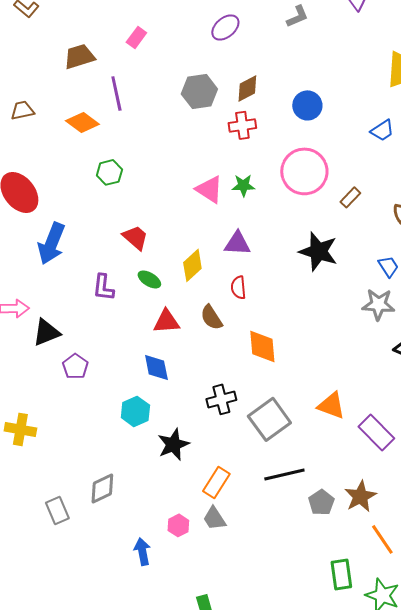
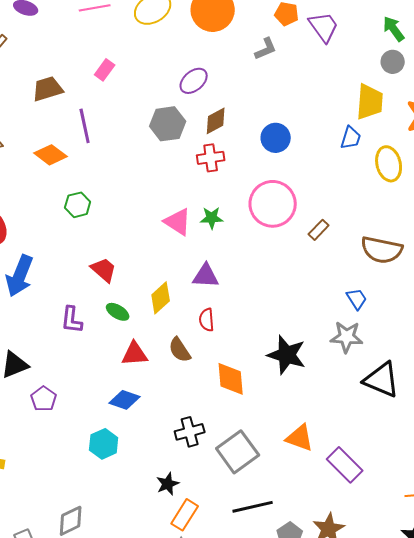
purple ellipse: (225, 27) -> (194, 81), moved
blue trapezoid: (382, 130) -> (351, 138), moved, turned -40
black star: (318, 251) -> (287, 355), moved
blue diamond: (156, 367) -> (125, 400), turned -60
black star: (173, 444) -> (168, 484), moved, size x0.7

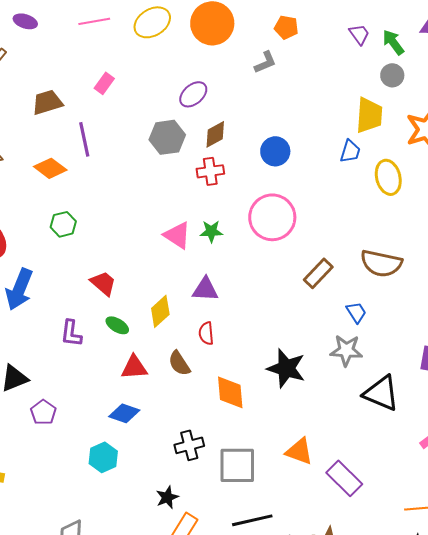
purple trapezoid: (324, 27) -> (359, 34), moved, size x0.7
green hexagon: (78, 205) -> (63, 224), moved
brown rectangle: (319, 230) -> (318, 273), moved, size x1.4
gray square: (238, 452) -> (237, 465), turned 36

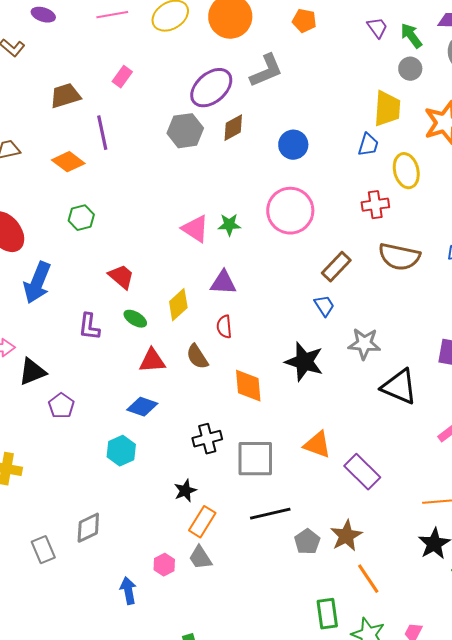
gray L-shape: (265, 62) -> (266, 71), moved, size x1.5
purple ellipse: (193, 94) -> (211, 88), size x1.5
red cross: (210, 171) -> (375, 205), moved
blue trapezoid: (356, 312) -> (324, 306), moved

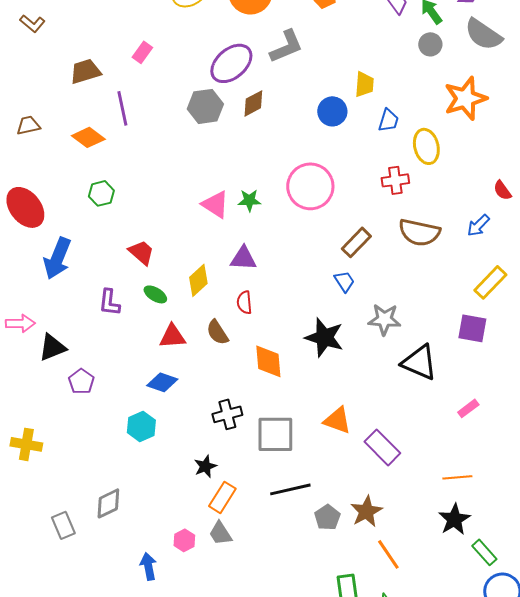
yellow trapezoid: (387, 109) -> (364, 84), moved, size x0.7
blue circle: (293, 145) -> (332, 111), moved

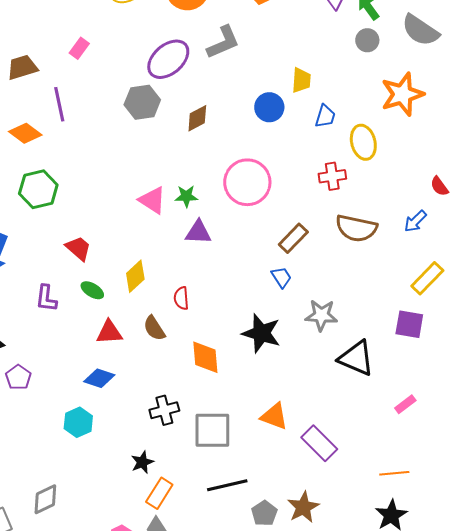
brown diamond: (253, 103) -> (197, 118), moved
green hexagon: (101, 193) -> (38, 189), size x1.5
purple triangle: (243, 258) -> (198, 232), moved

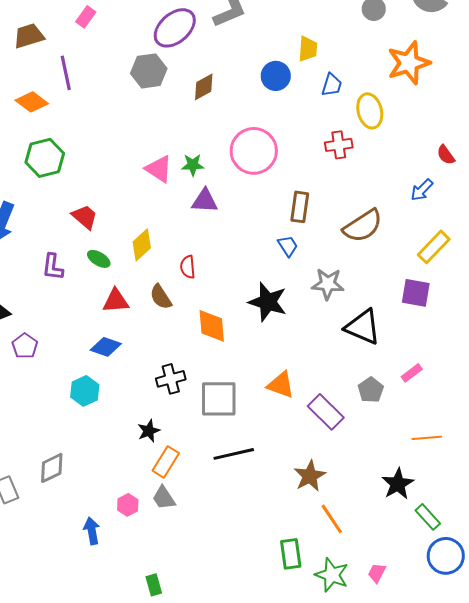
brown semicircle: (356, 228) -> (363, 226), moved, turned -45
brown rectangle: (293, 238) -> (300, 207), turned -36
orange line: (394, 473) -> (427, 438), moved
gray pentagon: (264, 513) -> (371, 390), moved

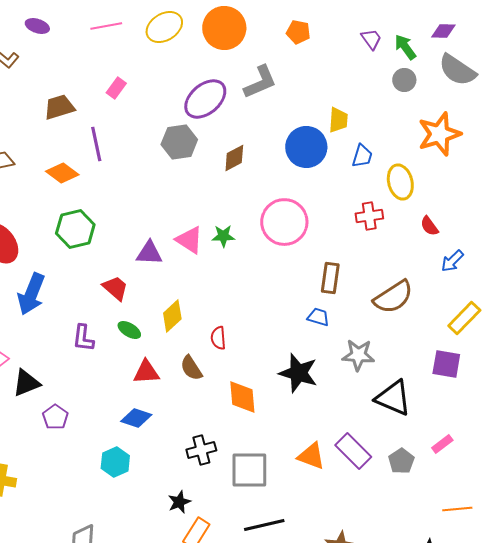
blue circle: (276, 76) -> (306, 147), size x1.4
red semicircle: (446, 155) -> (429, 226), moved
purple triangle: (205, 201) -> (149, 253), moved
blue trapezoid: (288, 246) -> (318, 317), turned -40
purple rectangle: (326, 412) -> (353, 451), moved

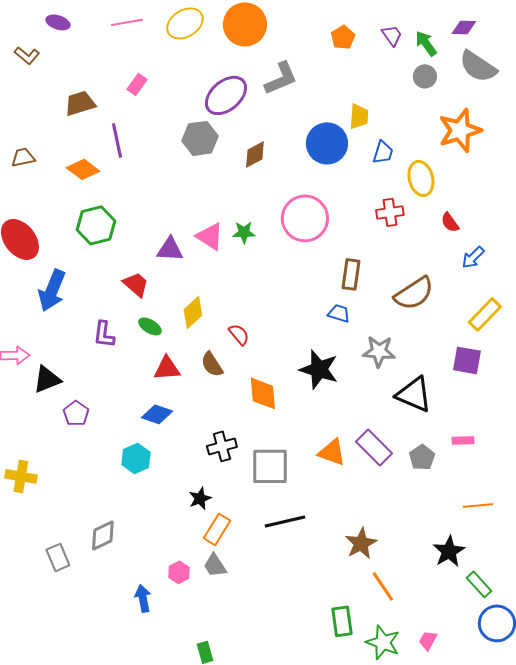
orange pentagon: (298, 32) -> (343, 37), moved, turned 30
red semicircle: (218, 338) -> (239, 334), turned 145
pink rectangle: (442, 444) -> (463, 440), turned 35

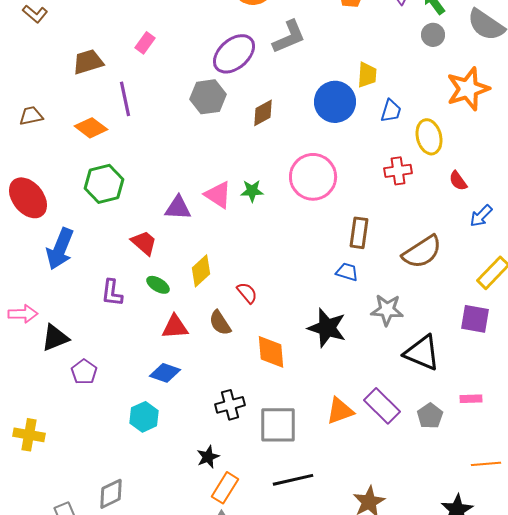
orange triangle: (332, 452) -> (340, 411), turned -40

